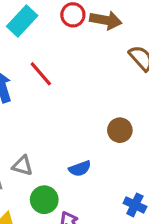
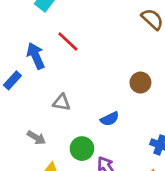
gray triangle: (23, 166) -> (62, 102), moved

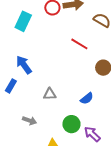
red line: (68, 41) -> (79, 44), moved
gray arrow: (36, 138) -> (29, 120), moved

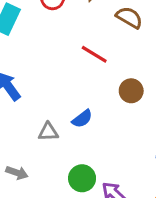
blue semicircle: (87, 98) -> (82, 119), moved

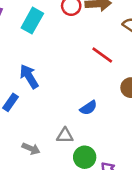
gray triangle: (48, 132) -> (65, 136), moved

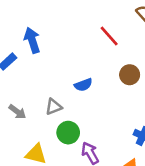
gray triangle: (65, 136) -> (54, 107), turned -36

